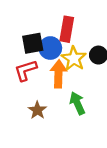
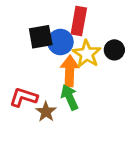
red L-shape: (26, 70) -> (24, 97), moved, turned 35
green arrow: (77, 103) -> (70, 97), moved

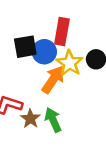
orange arrow: (70, 71) -> (53, 80), turned 32
green arrow: (70, 97) -> (53, 120), moved

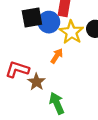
orange arrow: (53, 80) -> (57, 56), moved, size x0.6
green arrow: (53, 120) -> (57, 103), moved

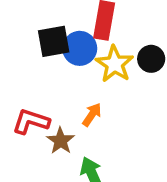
orange arrow: (57, 56) -> (92, 115), moved

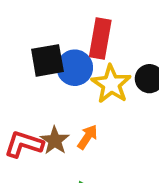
brown star: (61, 141) -> (55, 141), moved

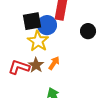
yellow star: (111, 84) -> (38, 41), moved

